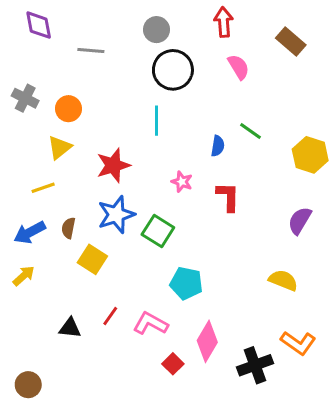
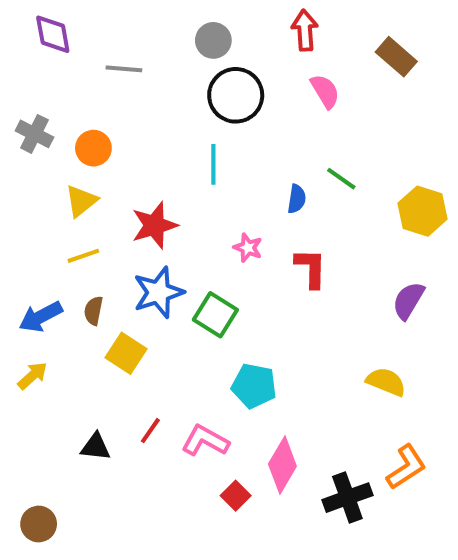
yellow line: (43, 188) -> (83, 256), moved
orange L-shape: (298, 343) -> (406, 467), turned -68

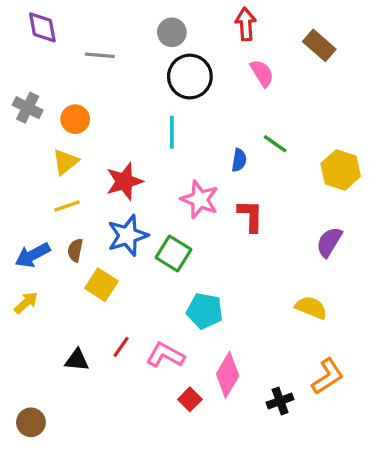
pink star: (248, 248) -> (200, 199), size x1.6
black cross: (347, 498) -> (280, 401), size x0.7

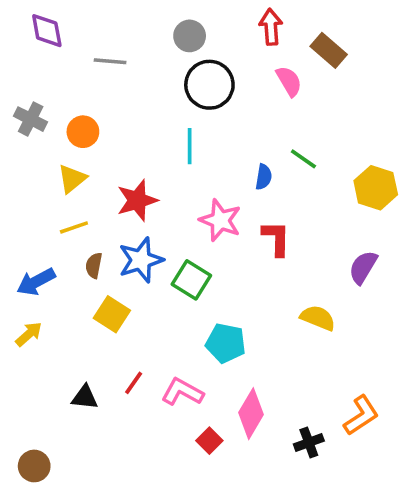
brown rectangle: (319, 45) -> (329, 50), moved
brown semicircle: (75, 250) -> (94, 265), moved
yellow semicircle: (311, 308) -> (318, 318), moved

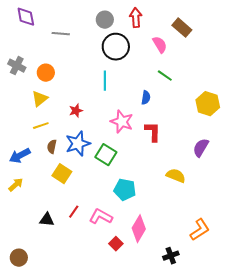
red arrow: (271, 27) -> (136, 18), moved
green line: (303, 159) -> (165, 76), moved
red star: (137, 200) -> (76, 111), size x0.6
black cross: (309, 443) -> (171, 256), moved

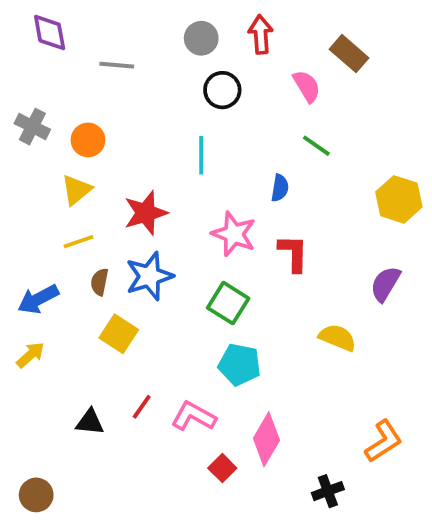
black circle: (116, 47) -> (222, 90), size x0.7
red star: (76, 111) -> (146, 213), size x1.6
green square: (106, 155) -> (228, 303), moved

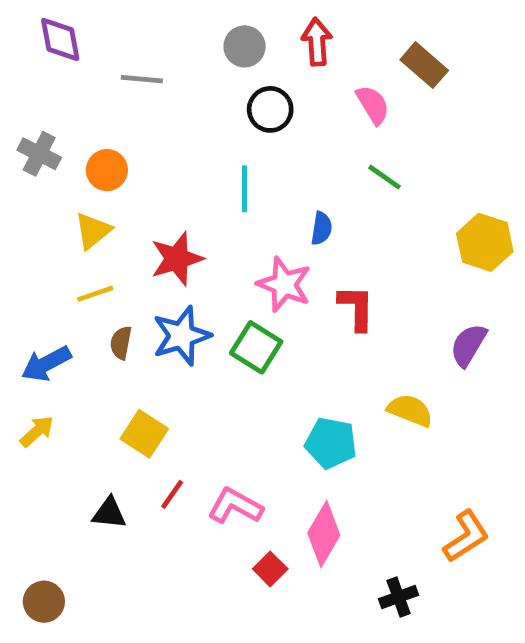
blue semicircle: (280, 188) -> (321, 228), moved
green square: (228, 303) -> (256, 347), moved
yellow square: (119, 334) -> (144, 434), moved
cyan pentagon: (240, 364) -> (331, 443), moved

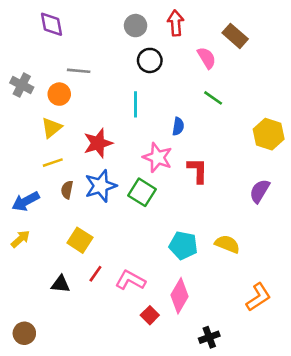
purple diamond: (60, 39) -> (51, 24), moved
gray line: (142, 79) -> (79, 71), moved
yellow semicircle: (410, 410) -> (227, 244), moved
black cross: (398, 597) -> (209, 337), moved

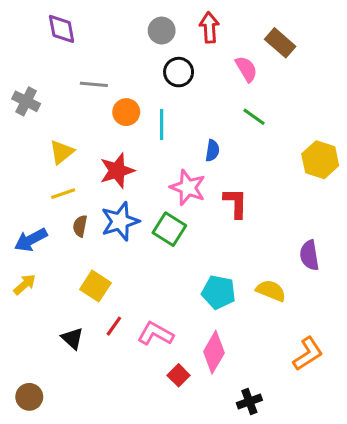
orange circle: (59, 94) -> (126, 112), moved
purple semicircle: (260, 191) -> (309, 255), moved, turned -40
black triangle: (61, 284) -> (72, 338), turned 36

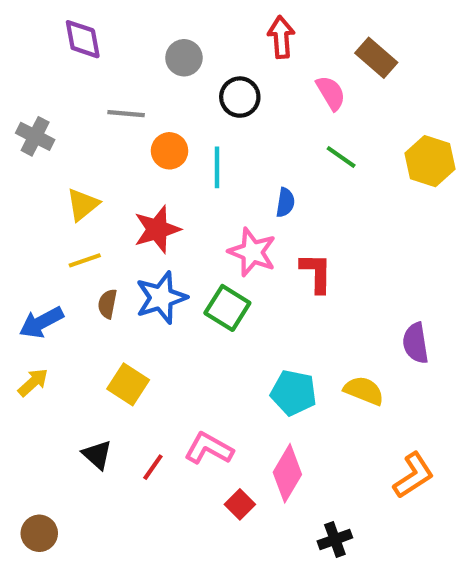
gray circle: (162, 31) -> (184, 58), moved
yellow hexagon: (320, 160) -> (430, 161), moved
red line: (114, 326) -> (153, 467), moved

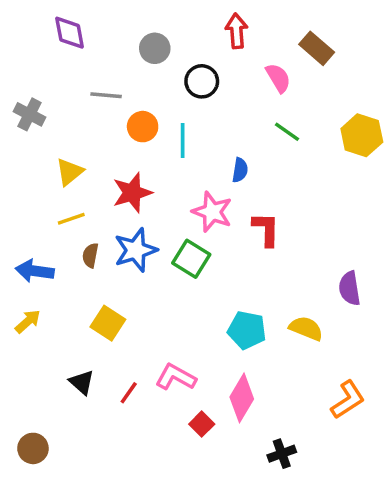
blue arrow: (41, 322) -> (35, 271), turned 36

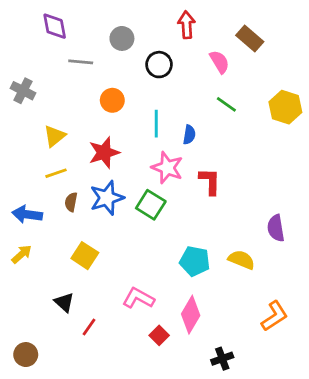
gray line: (106, 95) -> (81, 62), moved
cyan line: (183, 140) -> (156, 124), moved
red line: (129, 393) -> (89, 327), moved

